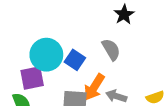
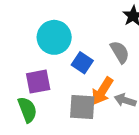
cyan circle: (46, 55) -> (54, 37), moved

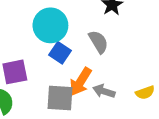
cyan circle: (54, 37) -> (50, 25), moved

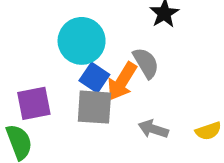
orange arrow: (81, 82) -> (122, 81), moved
gray square: (60, 98) -> (94, 107), moved

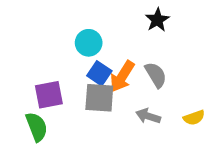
cyan circle: (82, 41) -> (89, 43), size x0.7
gray semicircle: (146, 63) -> (156, 75), moved

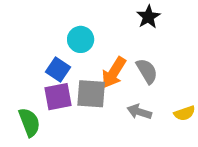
blue square: (99, 73) -> (58, 70), moved
purple square: (49, 95) -> (58, 97), moved

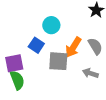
purple square: (58, 97) -> (14, 63), moved

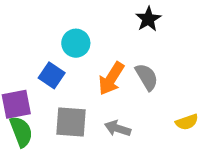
gray square: (58, 61) -> (71, 122), moved
gray arrow: (90, 73) -> (118, 128), moved

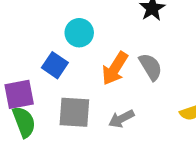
gray arrow: (118, 128) -> (121, 119), turned -45

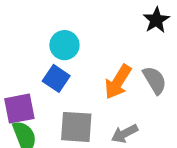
cyan circle: (79, 33) -> (64, 45), moved

